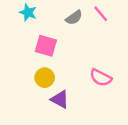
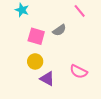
gray semicircle: (74, 18) -> (59, 30), moved
pink semicircle: (101, 78) -> (79, 72), moved

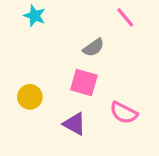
pink square: (36, 36) -> (84, 83), moved
yellow circle: (35, 61) -> (30, 97), moved

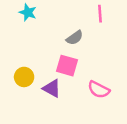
pink line: (125, 17) -> (100, 14), turned 36
purple triangle: (74, 124) -> (52, 88), moved

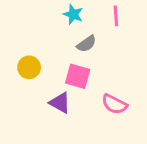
cyan star: (28, 12) -> (73, 14), moved
yellow circle: (24, 77) -> (29, 67), moved

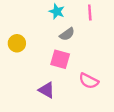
yellow circle: (29, 67) -> (17, 43), moved
purple triangle: (60, 103) -> (47, 90), moved

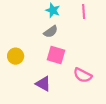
gray semicircle: (67, 34) -> (51, 32), moved
yellow circle: (17, 43) -> (16, 56), moved

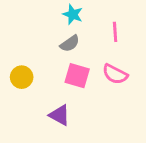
pink line: (84, 11) -> (115, 32), moved
pink semicircle: (83, 75) -> (115, 74), moved

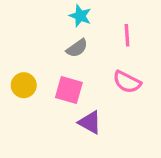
pink square: (77, 76) -> (69, 90), moved
purple triangle: (60, 115) -> (90, 122), moved

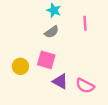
pink semicircle: (127, 82) -> (85, 86), moved
yellow circle: (24, 85) -> (20, 66), moved

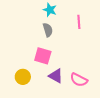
gray semicircle: (52, 32) -> (48, 30), turned -72
yellow circle: (20, 66) -> (23, 77), moved

